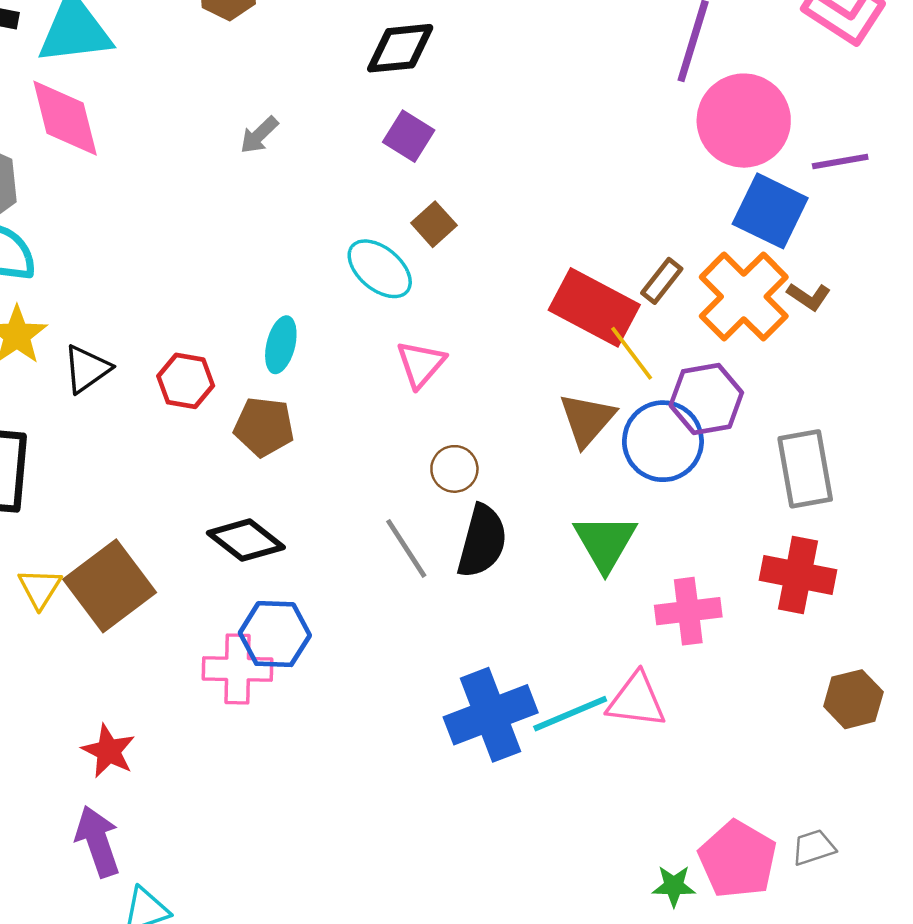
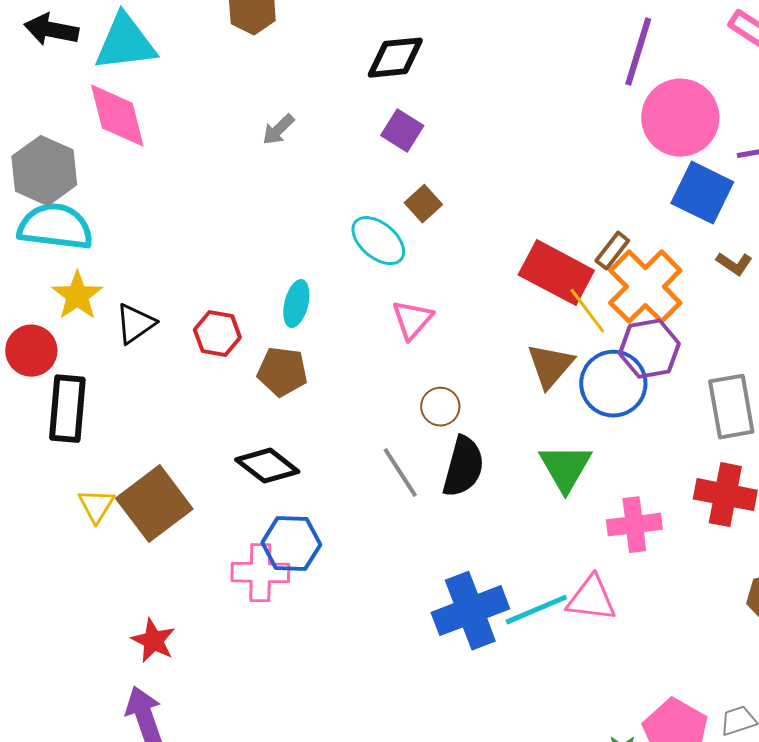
orange cross: (744, 297) -> (645, 287), moved

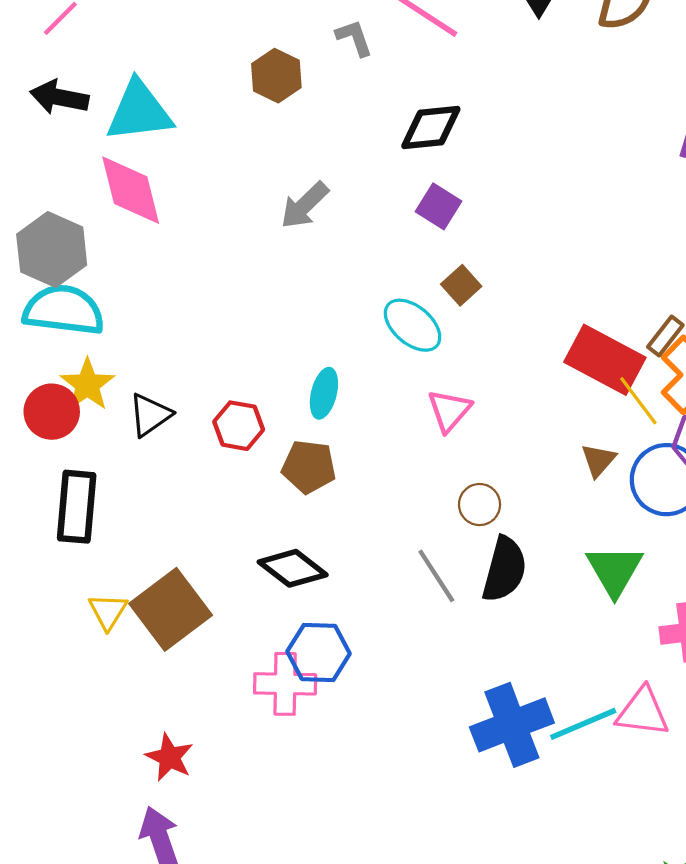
gray arrow: (278, 130) -> (305, 205), size x1.4
red circle: (31, 351) -> (52, 412), moved
brown triangle: (550, 366) -> (598, 460), size x0.7

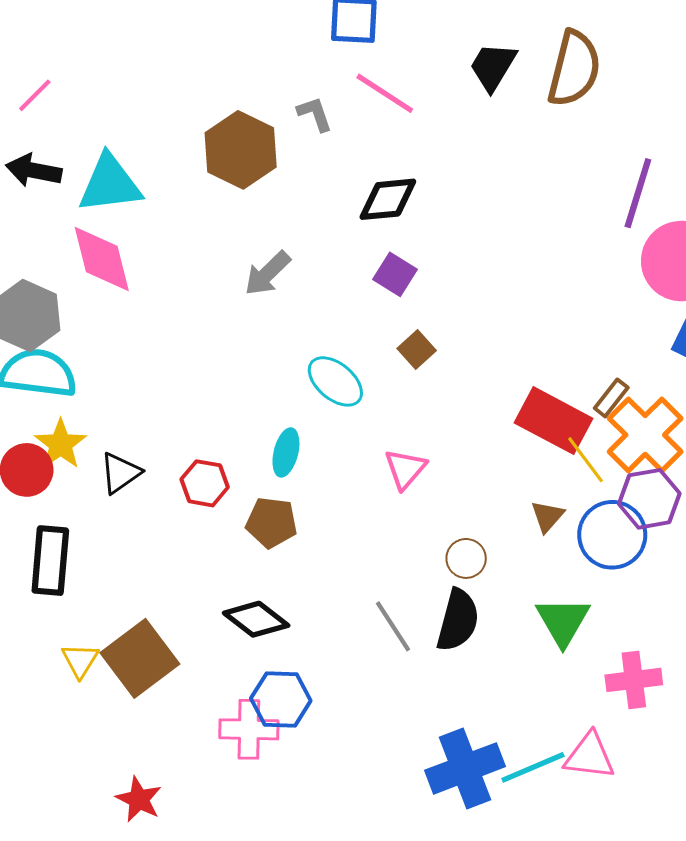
brown hexagon: (276, 76) -> (241, 150), size x1.5
cyan ellipse: (413, 325) -> (335, 381), moved
brown circle: (480, 505) -> (466, 558), moved

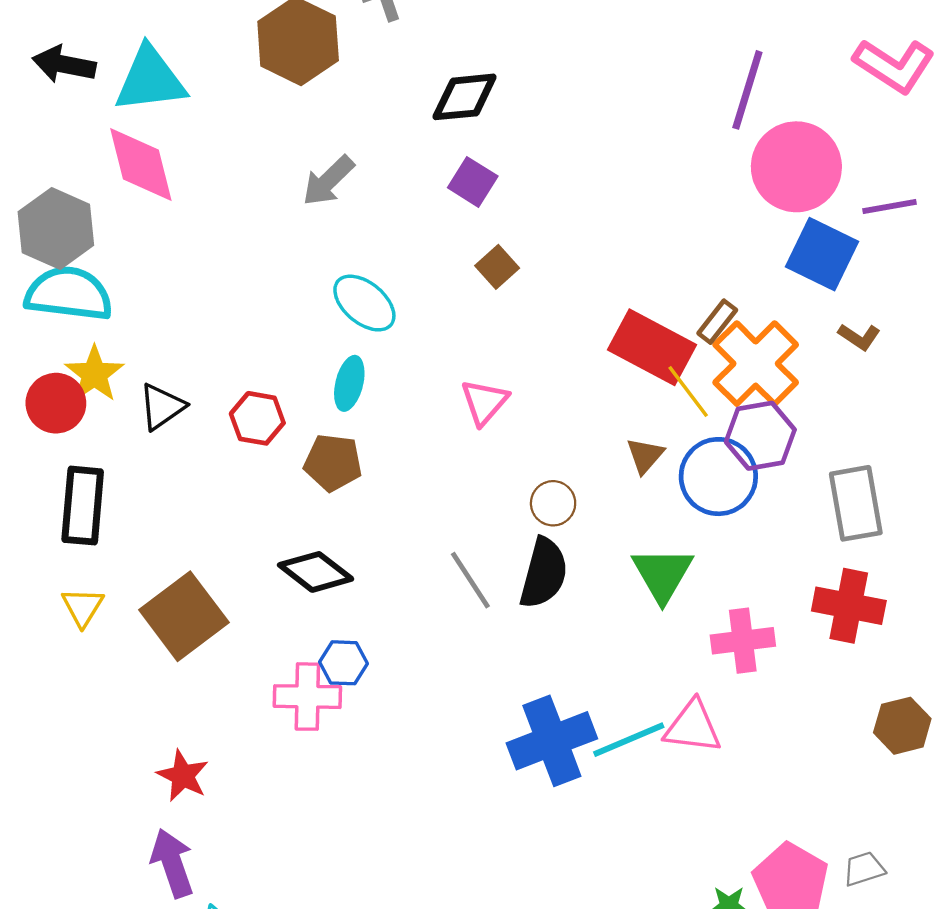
cyan ellipse: (335, 381) -> (364, 303), moved
yellow triangle: (80, 660) -> (83, 607), moved
blue hexagon: (281, 699) -> (343, 663), size x0.7

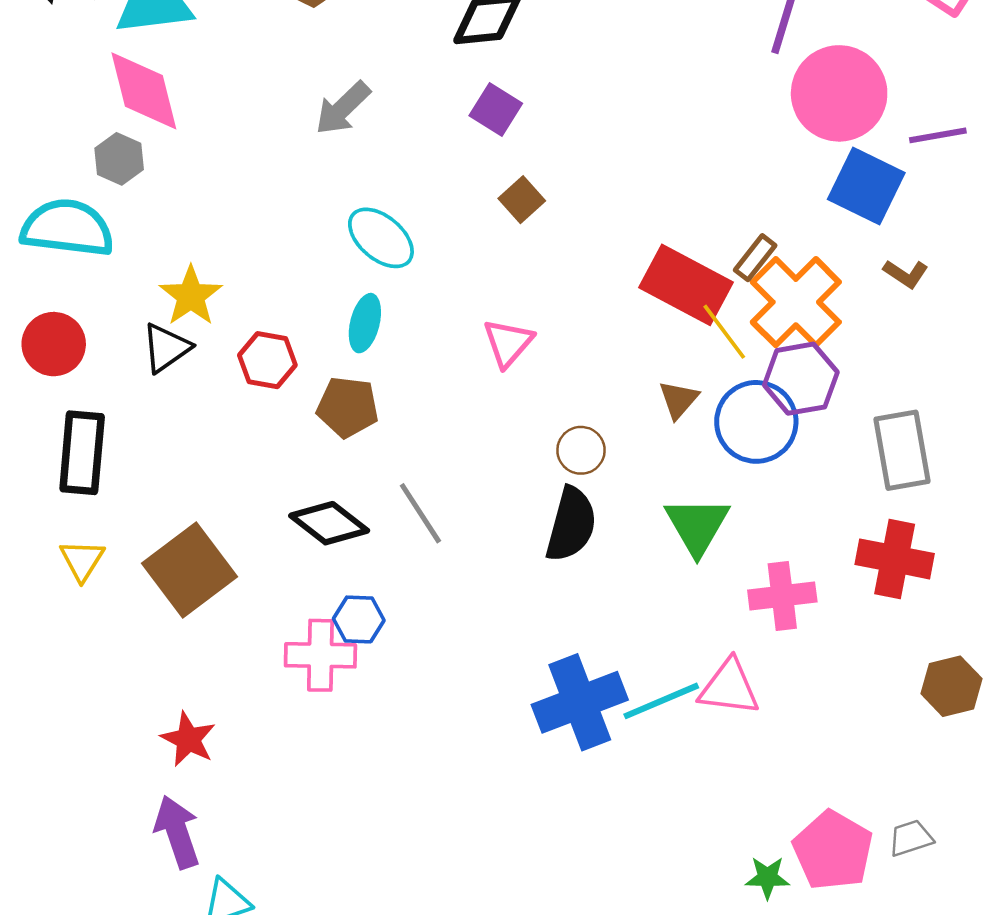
gray hexagon: (56, 229) -> (119, 159), moved, size x0.6
yellow star: (94, 374) -> (191, 296), moved
gray line: (470, 580) -> (420, 513), moved

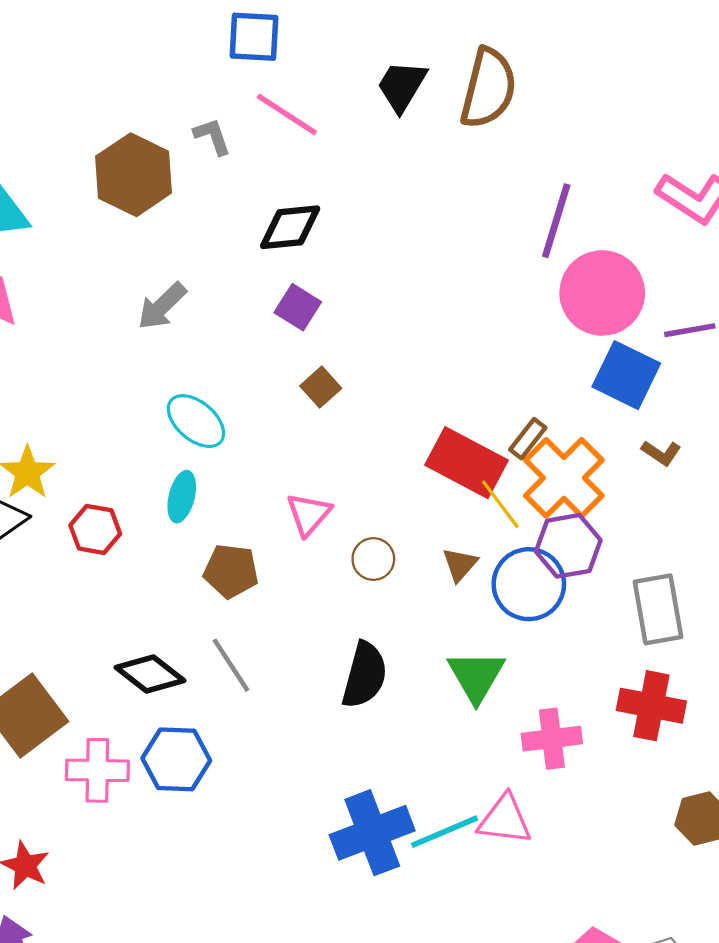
brown pentagon: (348, 407) -> (231, 571), moved
brown circle: (581, 450) -> (373, 559), moved
blue hexagon: (359, 619) -> (176, 759), size x1.5
pink cross: (320, 655) -> (97, 770), moved

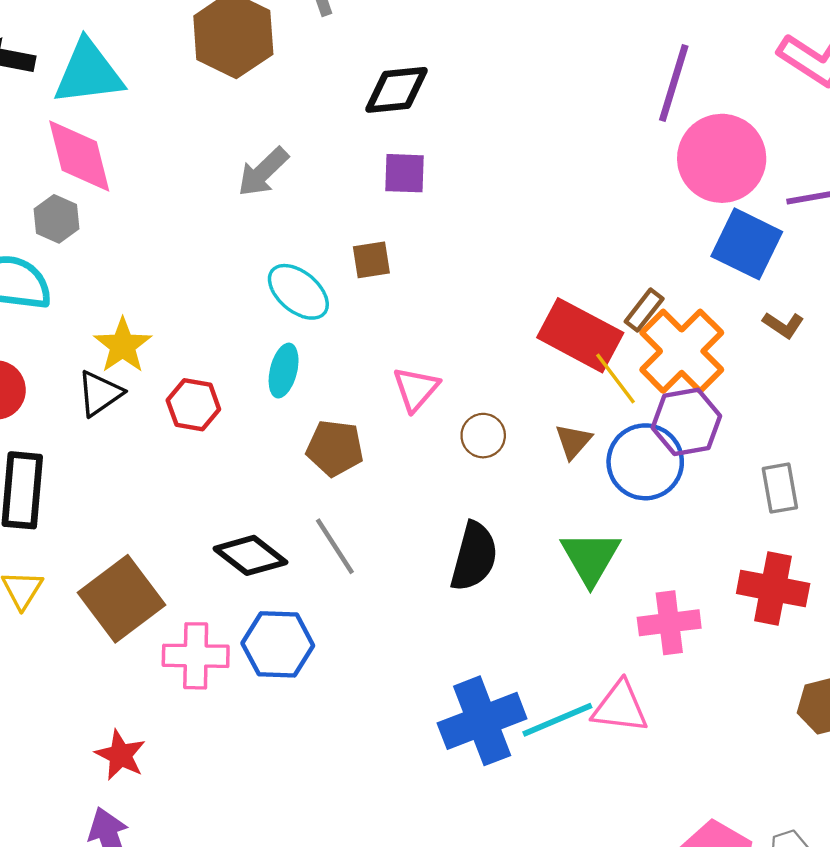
purple square: (298, 307) -> (404, 173), turned -30
brown square: (321, 387) -> (371, 260), moved, turned 33
gray rectangle: (658, 609) -> (780, 488), size x0.7

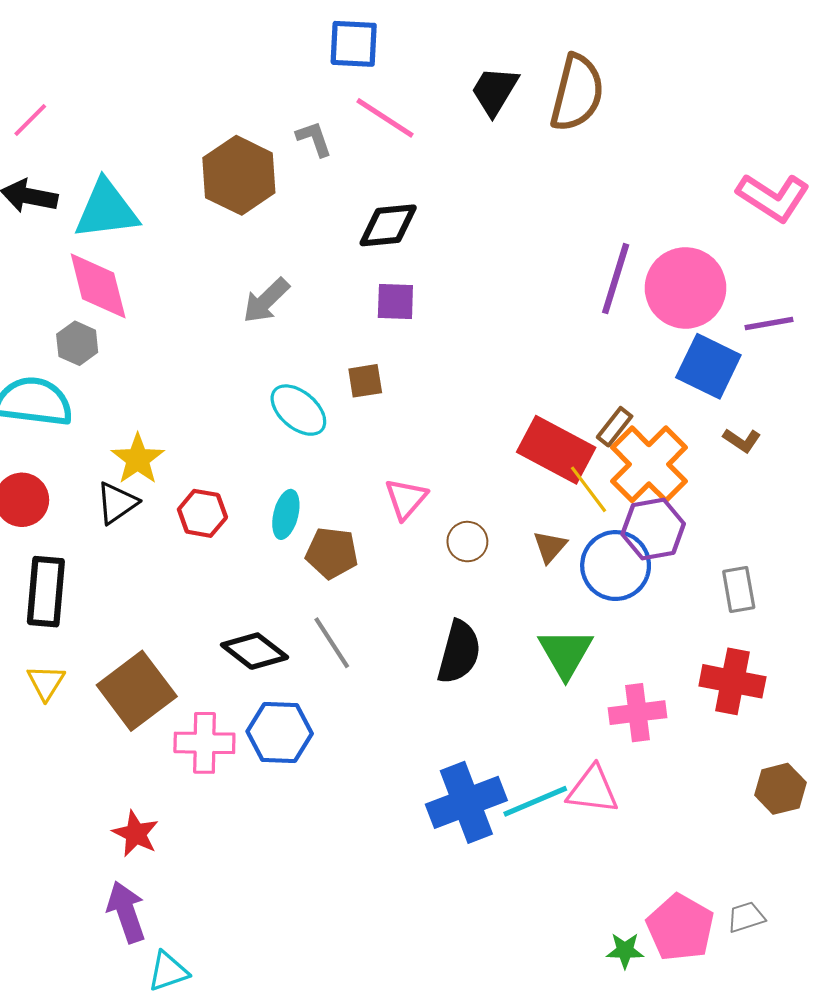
purple line: (674, 83) -> (616, 279), moved
cyan ellipse: (284, 371) -> (286, 514), moved

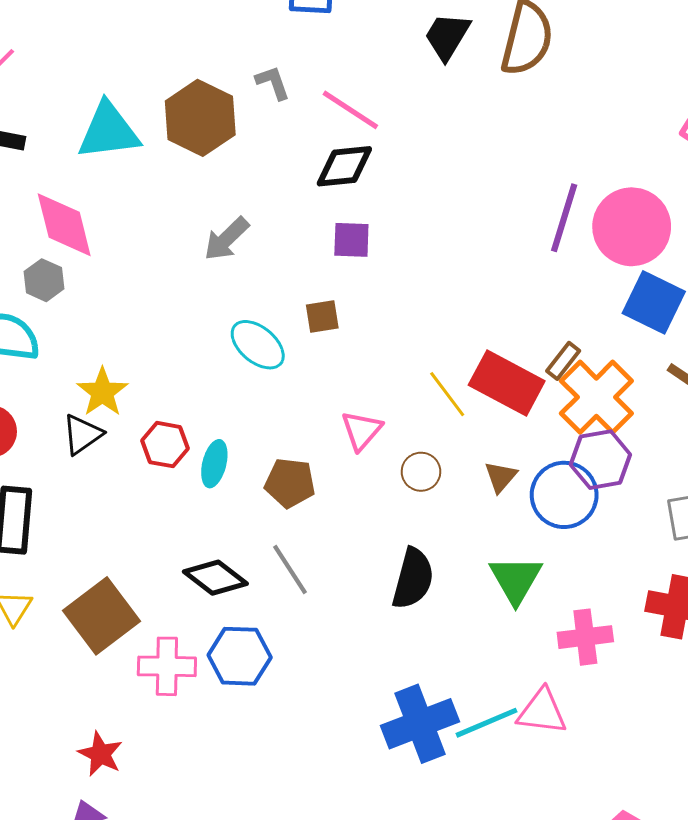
pink line: (385, 118) -> (350, 110), moved
cyan triangle: (106, 210) -> (109, 131), moved
yellow line: (588, 489) -> (447, 394), moved
cyan ellipse: (286, 514) -> (214, 464), moved

